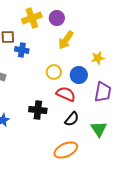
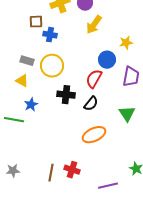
yellow circle: (54, 72) -> (52, 66), moved, size x1.5
red semicircle: (66, 94) -> (94, 79), turned -84
black semicircle: (72, 119) -> (91, 104), moved

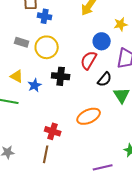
yellow triangle: (22, 81) -> (17, 76), moved
black semicircle: (91, 104) -> (105, 79), moved
blue star: (31, 105) -> (35, 85), moved
red cross: (72, 170) -> (53, 131), moved

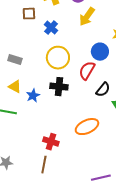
blue cross: (45, 16) -> (51, 28), moved, turned 32
gray rectangle: (22, 42) -> (15, 60), moved
yellow circle: (47, 47) -> (58, 58), moved

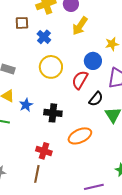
black cross: (59, 87) -> (53, 113), moved

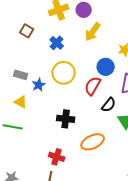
brown square: (22, 23) -> (27, 31), moved, turned 32
blue star: (26, 105) -> (39, 85), moved

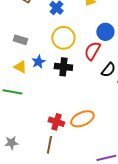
blue star: (39, 85) -> (38, 62), moved
black cross: (66, 119) -> (63, 67), moved
orange ellipse: (93, 142) -> (82, 119), moved

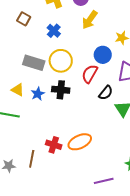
gray rectangle: (20, 40) -> (34, 63), moved, size x1.5
blue star: (38, 62) -> (38, 94), moved
brown line: (49, 145) -> (32, 159), moved

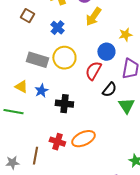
black cross: (61, 90) -> (64, 104), moved

